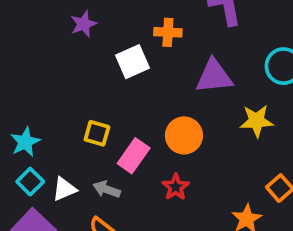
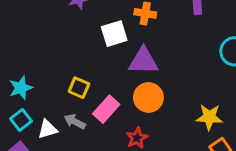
purple triangle: (214, 76) -> (143, 61), moved
yellow star: (257, 121) -> (209, 117), moved
gray arrow: (107, 189) -> (75, 122), moved

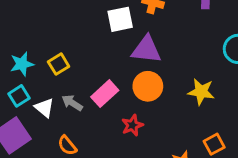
yellow square: (79, 88) -> (59, 64), moved, turned 30
yellow star: (209, 117) -> (201, 92), moved
white triangle: (48, 129) -> (44, 108), turned 50

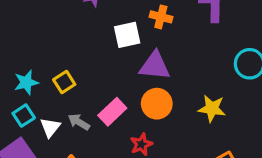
white triangle: (44, 108) -> (50, 127), turned 30

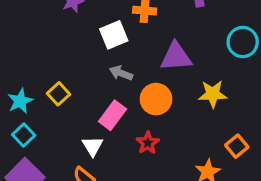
purple triangle: (155, 66) -> (176, 57), moved
gray arrow: (79, 122) -> (121, 73), moved
white triangle: (50, 127) -> (92, 146), moved

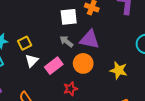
purple triangle: (176, 57) -> (90, 39), moved
white triangle: (92, 146) -> (32, 61), moved

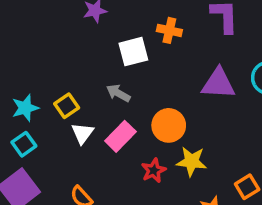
purple triangle: (90, 39) -> (218, 83), moved
gray arrow: (66, 41) -> (118, 93), moved
yellow star: (119, 70) -> (192, 161), moved

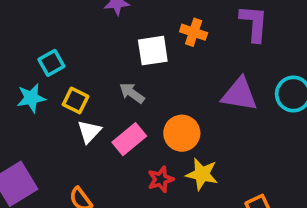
yellow square: (67, 106) -> (76, 100), turned -35
cyan square: (24, 144) -> (51, 63), moved

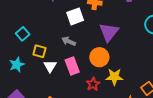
purple triangle: (239, 94) -> (109, 32), moved, turned -50
cyan star: (31, 98) -> (17, 65), moved
pink rectangle: (129, 139) -> (72, 66), turned -60

